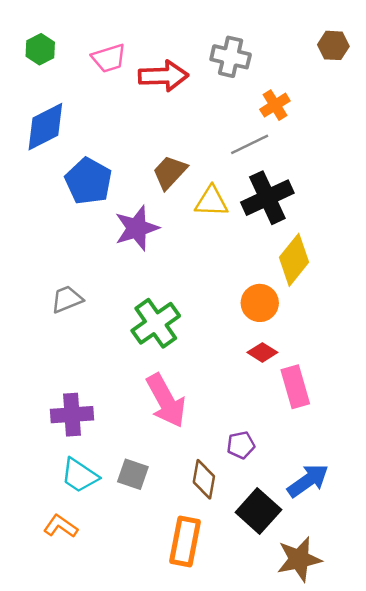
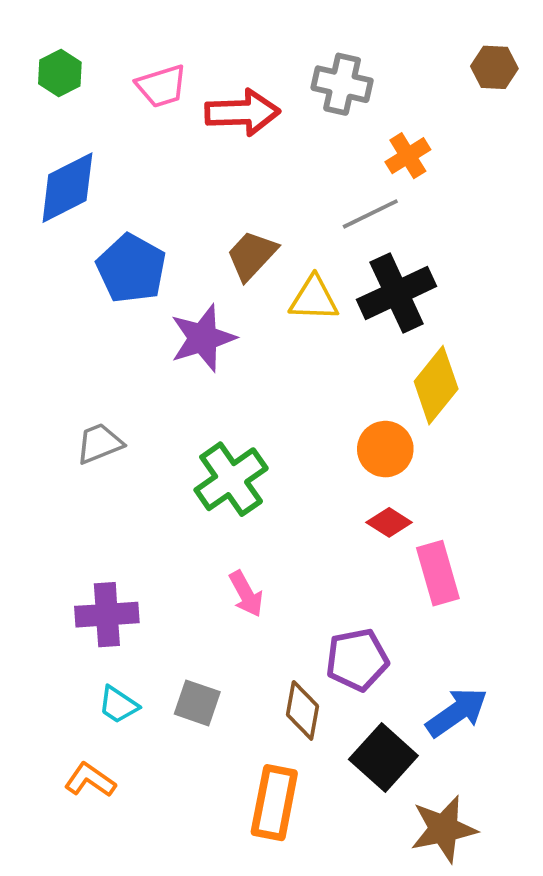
pink arrow: (166, 401) -> (246, 594), size x0.6
purple pentagon: (241, 445) -> (357, 660), size x1.5
cyan trapezoid: (80, 475) -> (118, 705), size x0.7

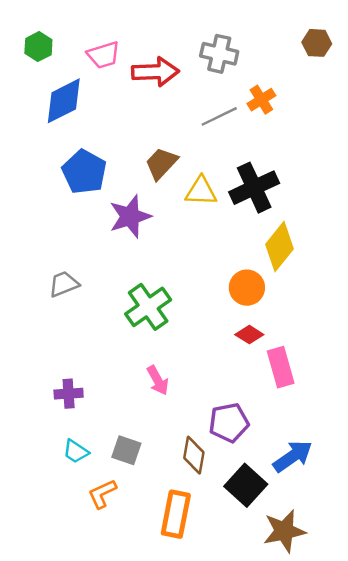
blue diamond: (67, 188) -> (64, 101), moved
gray line: (370, 214) -> (219, 116), moved
purple cross: (107, 615) -> (69, 394), size x0.7
orange L-shape: (90, 780) -> (102, 494), moved, turned -60

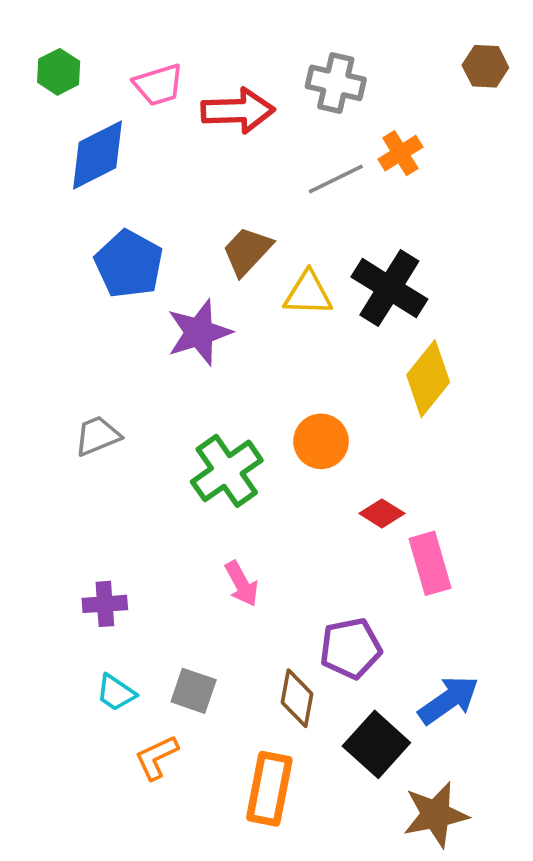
black cross: (254, 188) -> (389, 288), turned -33
orange circle: (247, 288) -> (321, 441), moved

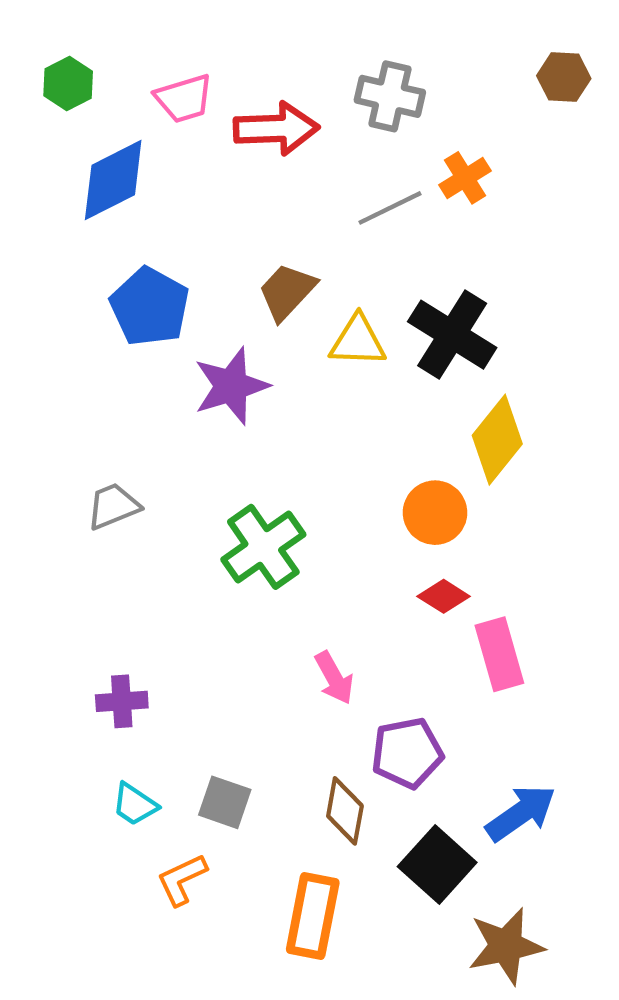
orange circle: (321, 441) -> (435, 513), moved
pink arrow: (242, 584) -> (334, 678), moved

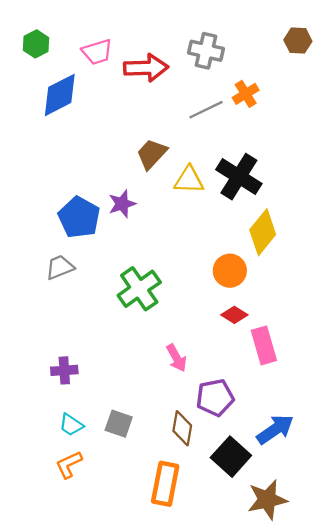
blue pentagon: (150, 307) -> (79, 217), moved
purple star: (231, 386) -> (122, 204), size x0.7
orange L-shape: (182, 880) -> (69, 464), moved

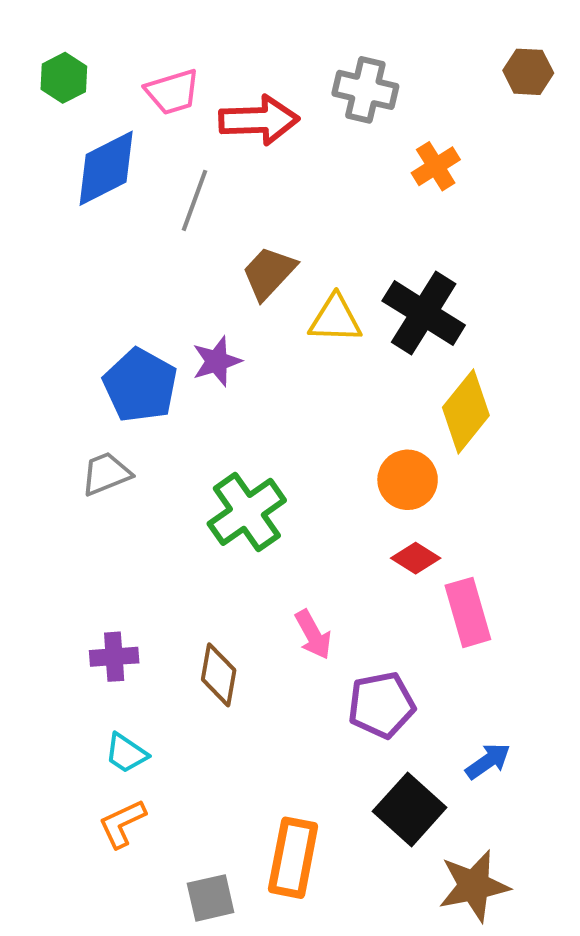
gray line: (206, 110) -> (195, 200), moved, turned -44
gray square: (119, 424) -> (211, 898), moved, turned -32
brown diamond: (182, 428) -> (219, 675), moved
blue arrow: (275, 429) -> (488, 761), size x0.7

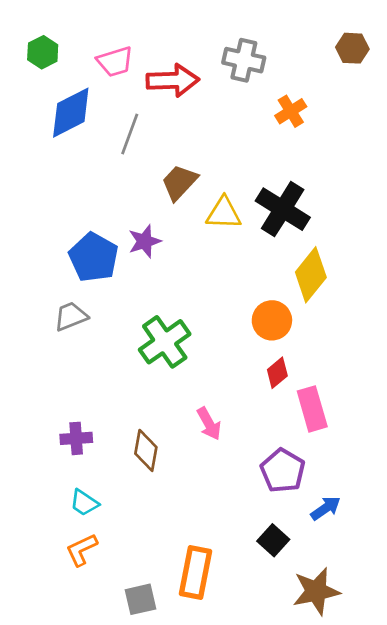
red diamond: (416, 558) -> (277, 373), turned -72
purple pentagon: (381, 705) -> (283, 471), moved, turned -30
black square: (410, 809) -> (273, 540), size x0.7

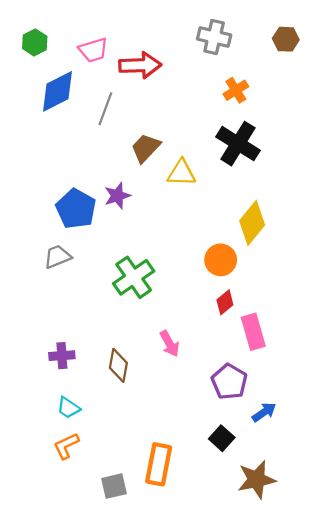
gray cross: (244, 60) -> (214, 37), moved
black cross: (283, 209) -> (238, 144), moved

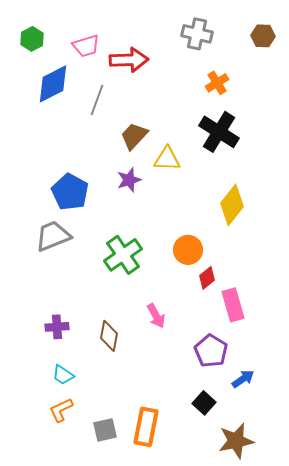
purple star: (117, 196) -> (129, 180), moved
gray trapezoid: (58, 257) -> (53, 236), size x1.4
orange circle: (221, 260) -> (188, 250), moved
gray square: (114, 486) -> (105, 430), moved

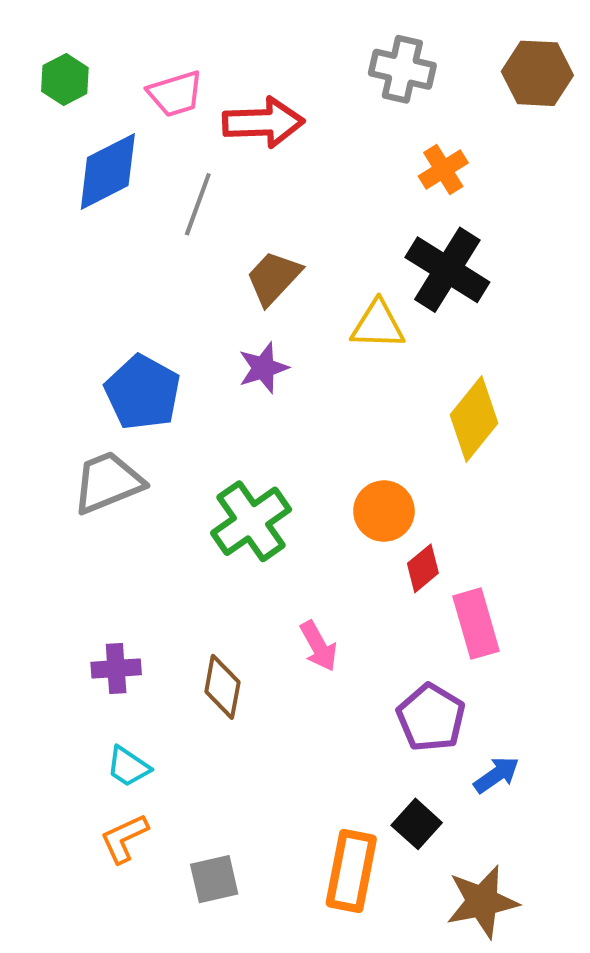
brown hexagon: (263, 36) -> (537, 73), size x1.4
yellow triangle: (167, 159) -> (378, 325), moved
orange rectangle: (146, 427) -> (351, 871), moved

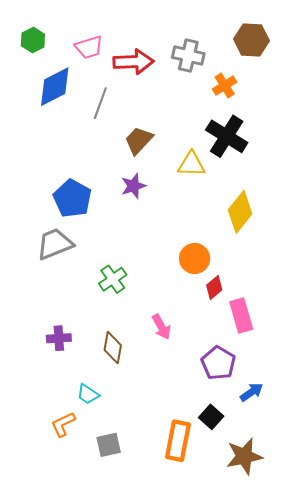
gray cross: (402, 69) -> (188, 56), moved
brown hexagon: (537, 73) -> (252, 40), moved
green cross: (251, 521) -> (113, 279), moved, size x0.7
cyan trapezoid: (128, 767) -> (88, 394), moved

